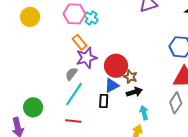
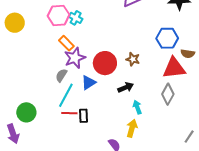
brown star: (130, 77) -> (133, 59), moved
blue triangle: (112, 85) -> (89, 83), moved
black rectangle: (104, 101) -> (84, 116), moved
red line: (73, 121) -> (69, 113), moved

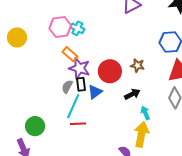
purple star: (75, 58) -> (79, 68), turned -30
black rectangle: (84, 116) -> (81, 84), moved
yellow arrow: (132, 128) -> (141, 134), size x1.4

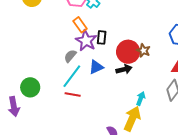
red circle: (110, 71) -> (128, 52), moved
black rectangle: (81, 84) -> (102, 37), moved
black arrow: (132, 94) -> (124, 69), moved
cyan arrow: (145, 113) -> (141, 99), turned 32

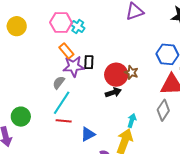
purple star: (86, 41) -> (74, 66), turned -30
blue triangle: (96, 67) -> (88, 134), moved

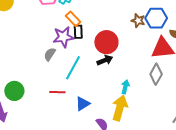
orange rectangle: (66, 51) -> (73, 19), moved
brown star: (131, 72) -> (138, 21), moved
cyan line: (62, 103) -> (73, 68), moved

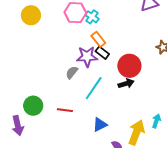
black rectangle: (78, 32) -> (102, 53), turned -56
cyan arrow: (125, 87) -> (156, 121), moved
red line: (57, 92) -> (65, 110), moved

